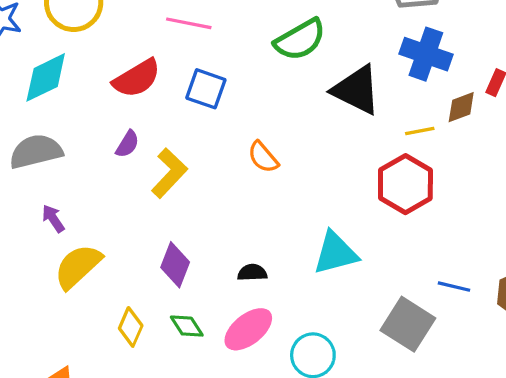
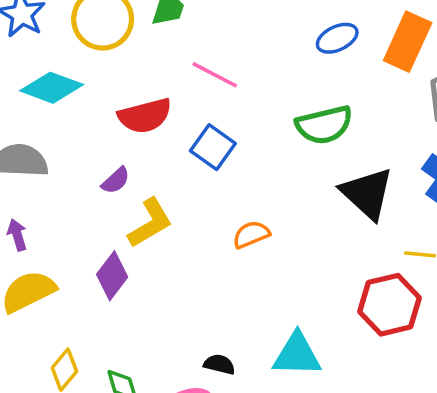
cyan diamond: (46, 77) -> (52, 88), turned 30
orange semicircle: (263, 157) -> (251, 234), turned 92
purple diamond: (175, 265) -> (112, 276), moved
black semicircle: (252, 273) -> (219, 364), moved

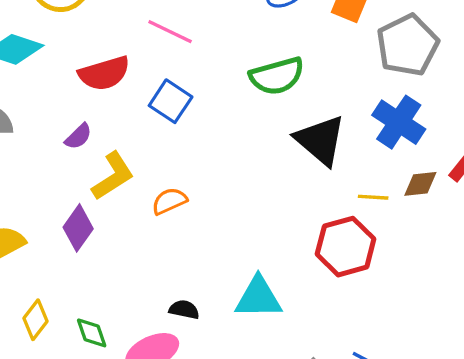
orange semicircle: (251, 234) -> (169, 201), moved

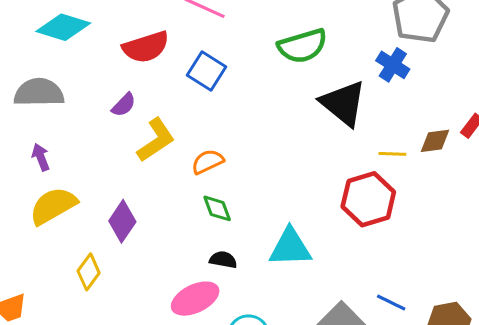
blue cross: (399, 122) -> (393, 65), moved, size x0.7
purple diamond: (78, 228) -> (122, 221), moved
green diamond: (92, 333) -> (217, 208), moved

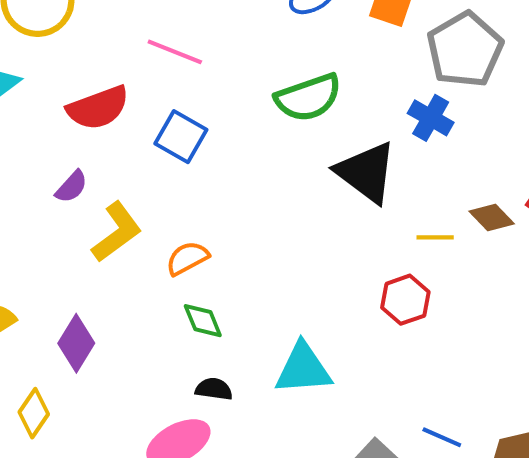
brown diamond: (435, 141) -> (492, 218), turned 56
red hexagon: (368, 199) -> (405, 300), size x0.7

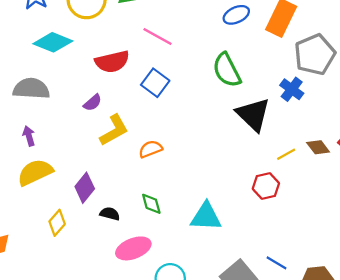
green semicircle: (308, 98) -> (227, 70), turned 75
yellow line: (435, 237) -> (286, 154), turned -36
green diamond: (203, 321) -> (151, 204), moved
black semicircle: (214, 389) -> (110, 214), moved

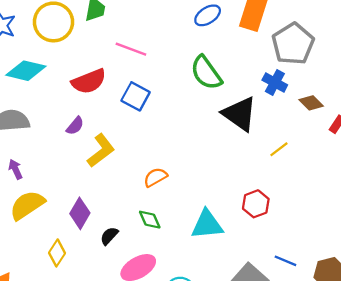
brown diamond: (318, 147) -> (311, 103), moved
orange semicircle: (151, 149) -> (155, 177), moved
red hexagon: (266, 186) -> (256, 204), moved
black semicircle: (110, 214) -> (109, 236), turned -54

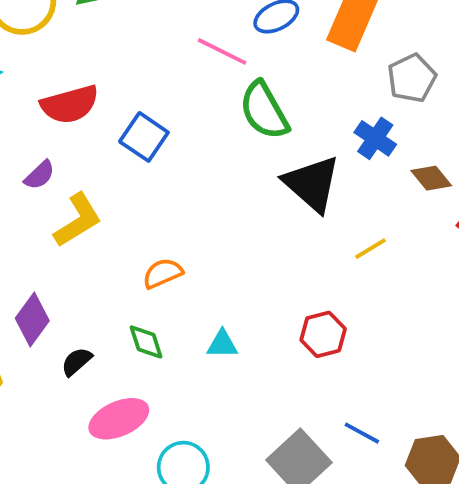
gray pentagon: (293, 44) -> (412, 78), size x0.7
pink line: (131, 49) -> (222, 51), moved
cyan triangle: (207, 224) -> (222, 344), moved, size x0.6

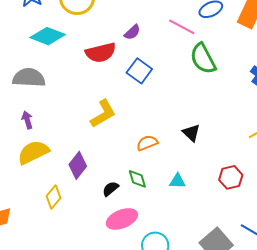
purple semicircle: (40, 175) -> (132, 32), moved
black triangle: (312, 184) -> (191, 133), moved, size x0.6
black semicircle: (77, 362) -> (110, 189), moved

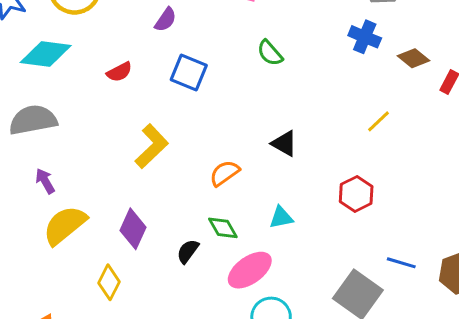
red semicircle: (101, 53) -> (119, 72), moved, size x0.6
green semicircle: (203, 59) -> (270, 53), moved, size x0.6
pink ellipse: (122, 219) -> (250, 270), moved

